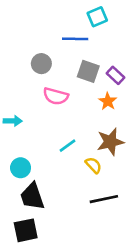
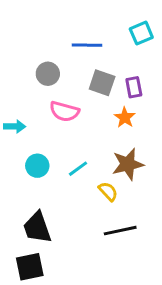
cyan square: (97, 17) -> (141, 33), moved
purple rectangle: (116, 75) -> (134, 87), turned 36
cyan arrow: (13, 121) -> (15, 127), moved
cyan circle: (21, 168) -> (37, 166), moved

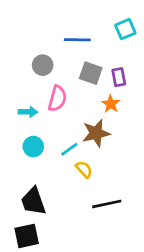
pink semicircle: (64, 111) -> (57, 98), turned -90
cyan arrow: (15, 127) -> (28, 112), moved
brown star: (128, 164) -> (96, 133), moved
yellow semicircle: (108, 191) -> (84, 169), moved

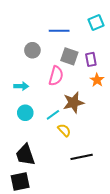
pink semicircle: (57, 98) -> (56, 76), moved
orange star: (111, 104) -> (97, 80), moved

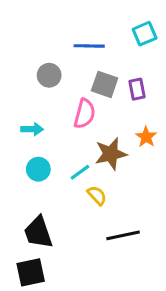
orange star: (97, 80) -> (146, 137), moved

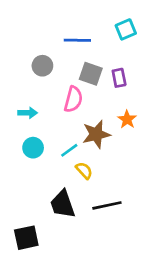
black trapezoid: (38, 232) -> (63, 204), moved

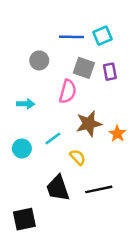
cyan square: (126, 29) -> (102, 36), moved
orange star: (127, 119) -> (117, 134), moved
cyan circle: (33, 148) -> (22, 148), moved
cyan line: (69, 150) -> (53, 139), moved

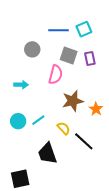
cyan line: (53, 139) -> (38, 120), moved
black line: (99, 189) -> (84, 141), moved, turned 55

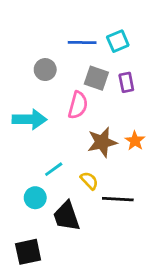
cyan arrow: (21, 85) -> (30, 119), size x1.6
orange star: (96, 109) -> (135, 141), moved
cyan circle: (18, 121) -> (35, 198), moved
black line: (84, 141) -> (118, 199), turned -40

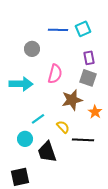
gray square: (96, 78) -> (88, 78), moved
orange star: (135, 141) -> (95, 112), moved

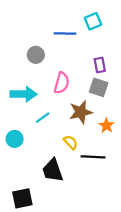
cyan square: (83, 29) -> (93, 21), moved
cyan line: (38, 119) -> (43, 118), moved
cyan circle: (25, 139) -> (15, 139), moved

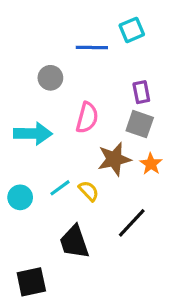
cyan line: (43, 118) -> (60, 188), moved
orange star: (106, 125) -> (151, 164), moved
yellow semicircle: (71, 142) -> (89, 191), moved
black line: (93, 157) -> (132, 223), turned -50

